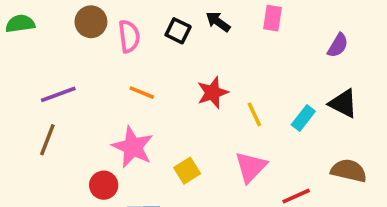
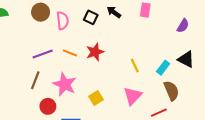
red star: (213, 93) -> (95, 52), moved
purple line: (58, 94) -> (43, 54), moved
brown line: (47, 140) -> (35, 80), moved
brown semicircle: (349, 171) -> (171, 91), moved, turned 54

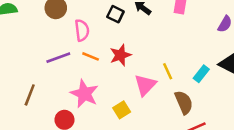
pink semicircle: (63, 21) -> (82, 30), moved
brown line: (35, 80) -> (30, 95), moved
brown semicircle: (171, 91) -> (184, 102), moved
pink triangle: (133, 96) -> (145, 85), moved

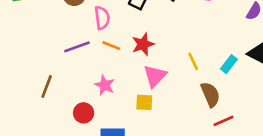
pink triangle: (145, 85) -> (155, 76), moved
pink star: (84, 94) -> (105, 85), size x0.7
yellow square: (122, 110) -> (144, 102), turned 35

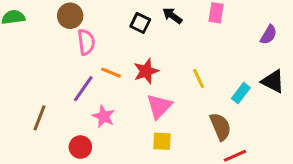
pink semicircle: (102, 18) -> (86, 42), moved
purple line: (77, 47) -> (83, 89), moved, turned -35
yellow line: (193, 61) -> (199, 78), moved
yellow square: (144, 102) -> (162, 141), moved

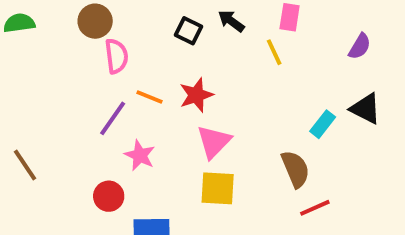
yellow line: (199, 78) -> (274, 52), moved
brown line: (40, 118) -> (25, 165), moved, turned -55
yellow square: (162, 141) -> (218, 188), size x1.4

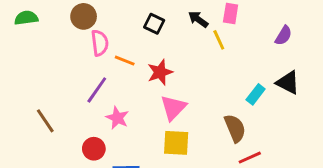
black arrow: (231, 21) -> (198, 19), moved
orange line: (150, 97) -> (125, 61), moved
brown line: (25, 165) -> (45, 121), moved

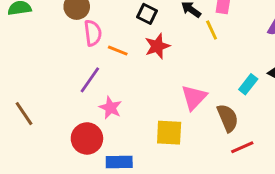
red star: (160, 72) -> (157, 46), moved
pink triangle: (173, 108) -> (194, 97), moved
brown line: (45, 121) -> (24, 114), moved
red circle: (94, 149) -> (87, 138), size x1.4

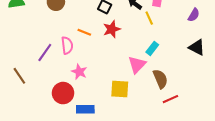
pink semicircle: (93, 33) -> (67, 45), moved
purple line: (90, 80) -> (45, 52), moved
cyan rectangle: (248, 84) -> (152, 48), moved

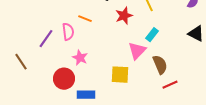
red star: (112, 29) -> (124, 16), moved

